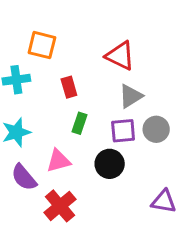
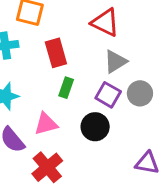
red rectangle: (69, 87) -> (56, 53), size x1.4
purple square: (123, 131) -> (108, 95), turned 35

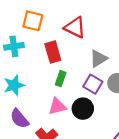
red triangle: (105, 22) -> (75, 27), moved
pink triangle: (46, 124) -> (57, 106), moved

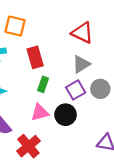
red triangle: (75, 27) -> (82, 33), moved
purple square: (93, 84) -> (76, 90), turned 30

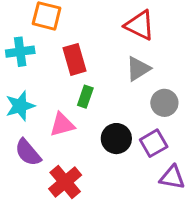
purple square: (76, 90) -> (154, 143), moved
pink triangle: (40, 112) -> (62, 125), moved

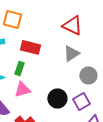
red rectangle: (74, 59) -> (30, 47), turned -60
green rectangle: (85, 97) -> (19, 68), moved

